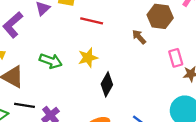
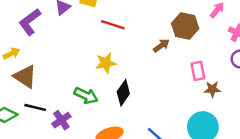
brown arrow: (139, 37) -> (161, 46), turned 91
green arrow: (51, 61) -> (86, 96), moved

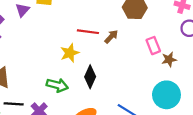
red line: (113, 25) -> (88, 32), moved
brown arrow: (161, 46) -> (111, 37), moved

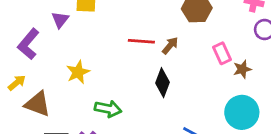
yellow star: (70, 53) -> (78, 72), moved
black diamond: (90, 77) -> (162, 83), moved

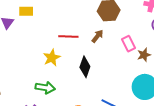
brown arrow: (170, 46) -> (97, 36), moved
yellow star: (78, 72) -> (52, 58), moved

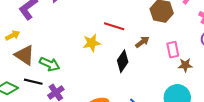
brown arrow: (97, 36) -> (142, 42), moved
green arrow: (45, 88) -> (50, 64), moved

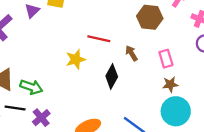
brown arrow: (142, 42) -> (132, 53), turned -80
brown star: (185, 65) -> (170, 84), moved

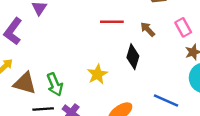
yellow star: (76, 59) -> (97, 74), moved
green arrow: (31, 87) -> (55, 84), turned 60

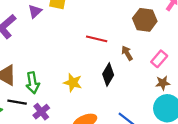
pink rectangle: (183, 27) -> (159, 59), turned 56
yellow star: (97, 74) -> (73, 83), turned 30

